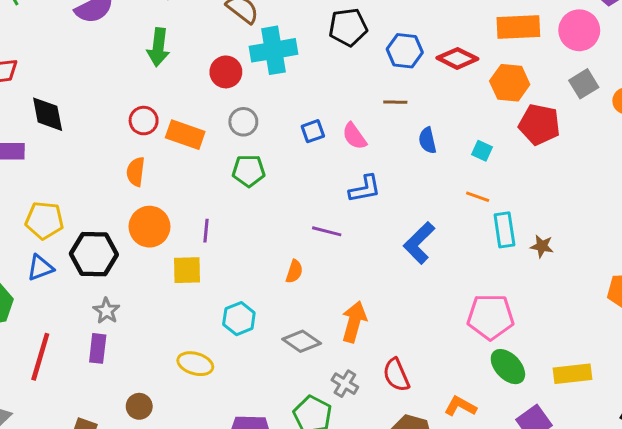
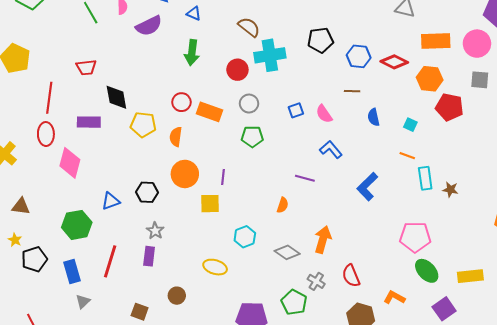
gray square: (584, 84) -> (480, 80), turned 36
blue L-shape: (365, 189) -> (331, 150), turned -120
yellow pentagon: (44, 220) -> (143, 125), moved
black hexagon: (94, 254) -> (147, 192), size x0.7

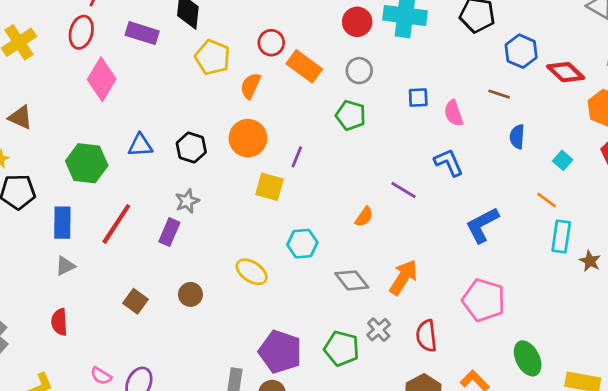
pink pentagon: (415, 237) -> (484, 300), moved
green pentagon: (294, 302) -> (342, 348), turned -30

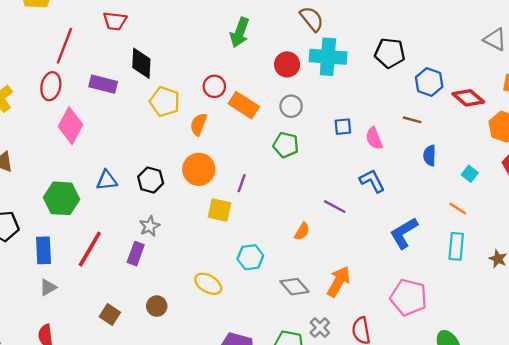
cyan rectangle: (561, 237) -> (456, 246), moved

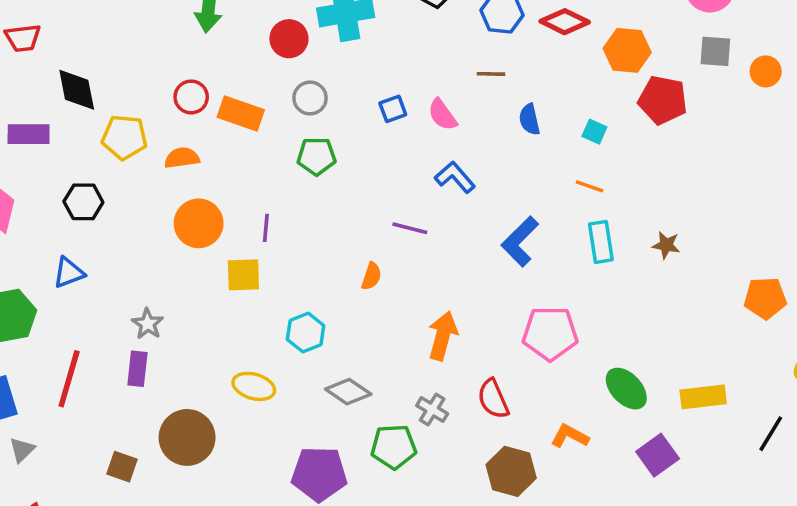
orange semicircle: (199, 124) -> (182, 158), turned 75
black hexagon: (151, 180) -> (83, 202), moved
gray diamond: (294, 287) -> (348, 392), moved
brown circle: (157, 306) -> (187, 437), size x1.8

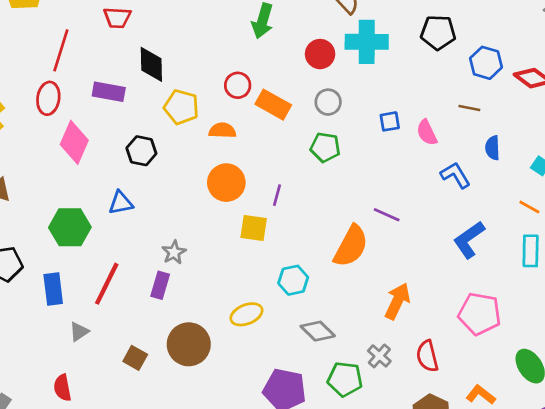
blue L-shape: (455, 177) -> (455, 175), moved
orange semicircle: (371, 276) -> (351, 246), size x2.0
yellow ellipse: (254, 386) -> (246, 314), turned -48
gray triangle: (22, 450) -> (79, 332), moved

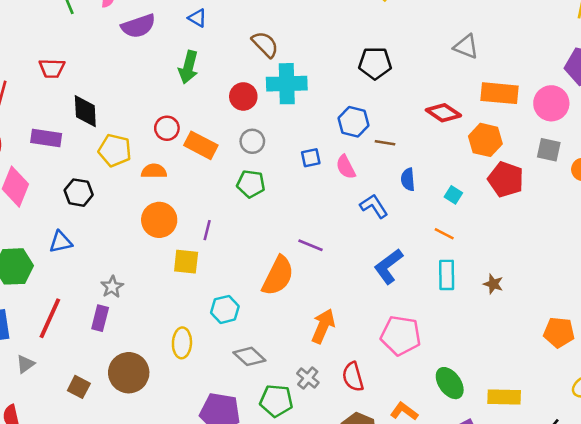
black pentagon: (438, 32) -> (375, 63), moved
blue hexagon: (486, 63) -> (353, 122), moved
yellow ellipse: (246, 314) -> (182, 343), turned -64

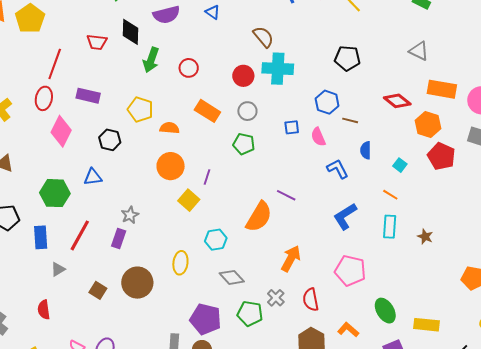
green arrow: (188, 67) -> (151, 60), moved
black diamond: (85, 111) -> (130, 32), moved
red circle: (167, 128) -> (189, 68), moved
yellow square: (186, 262) -> (189, 200), turned 30

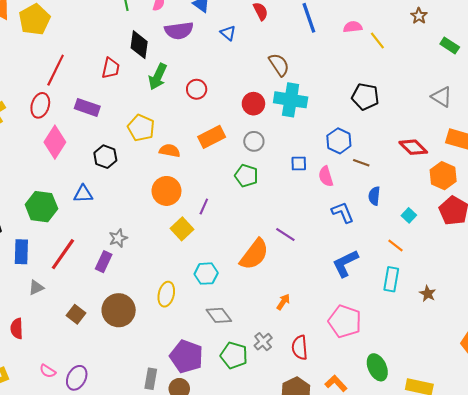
red trapezoid: (97, 42) -> (111, 68), moved, turned -90
orange rectangle: (207, 111) -> (212, 137), turned -65
orange arrow: (291, 259) -> (283, 302), size x0.6

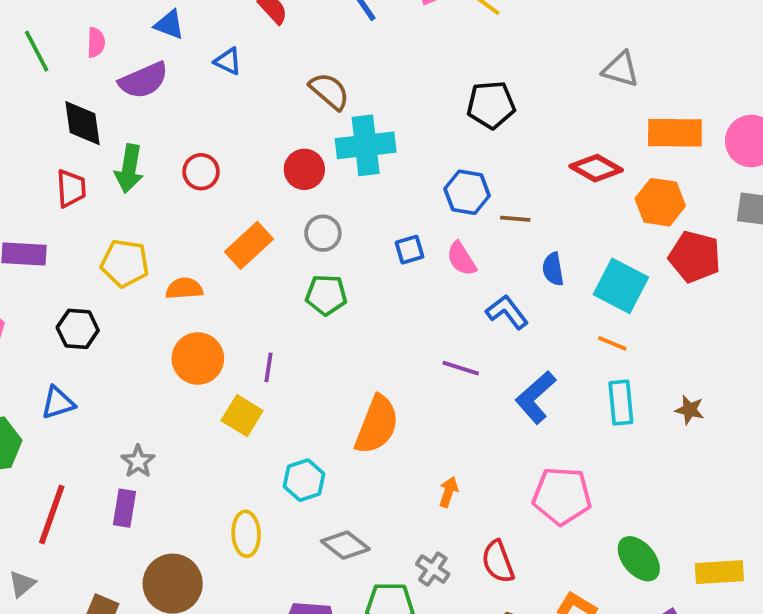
red trapezoid: (111, 68) -> (71, 188), moved
cyan square: (409, 215) -> (621, 286), size x2.0
purple line: (285, 235) -> (461, 368), moved

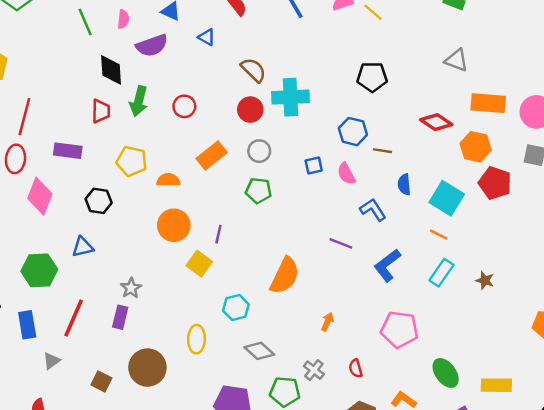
brown semicircle: (329, 91) -> (253, 70), moved
cyan rectangle: (621, 403) -> (441, 273), turned 36
red semicircle: (498, 562) -> (356, 368), size x0.7

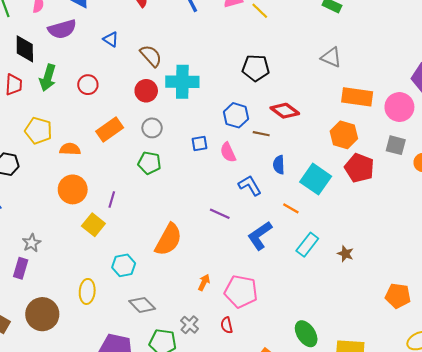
blue triangle: (207, 37) -> (111, 39), moved
red diamond: (436, 122) -> (285, 111), moved
orange line: (439, 234) -> (291, 208), moved
pink pentagon: (400, 329) -> (241, 291), moved

